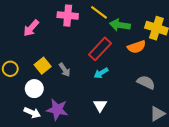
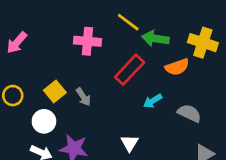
pink cross: (68, 16) -> (87, 41), moved
pink arrow: (31, 28) -> (17, 43), moved
cyan arrow: (101, 73) -> (153, 101), moved

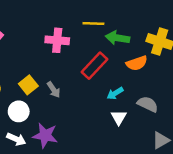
yellow line: (128, 22) -> (93, 23), turned -35
white triangle: (130, 143) -> (119, 117), moved

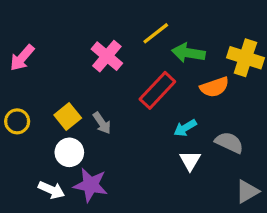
yellow line: (93, 23) -> (156, 33), turned -40
pink cross: (57, 40) -> (107, 56), turned 35
white circle: (19, 111) -> (69, 152), moved

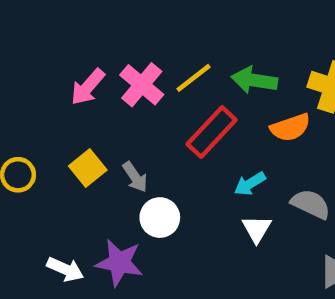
yellow line: (156, 33) -> (194, 78), moved
pink arrow: (22, 58) -> (88, 87), moved
white circle: (69, 152) -> (160, 218), moved

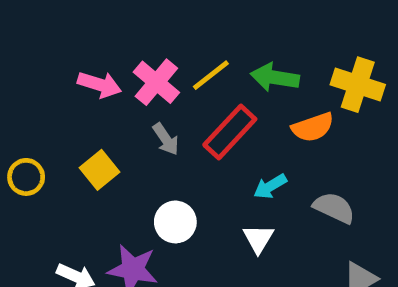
pink arrow: (88, 87) -> (100, 85), turned -114
gray arrow: (135, 177) -> (166, 139), moved
white triangle: (257, 229) -> (258, 239), moved

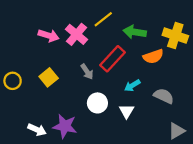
yellow line: (211, 75) -> (103, 19), moved
gray arrow: (166, 139) -> (87, 72), moved
white circle: (175, 222) -> (97, 103), moved

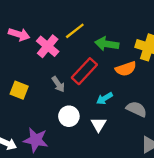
pink arrow: (49, 36) -> (19, 34), moved
yellow square: (49, 77) -> (19, 90), turned -30

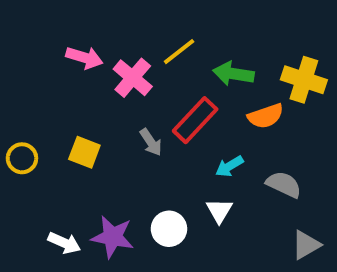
white circle: (69, 116) -> (169, 229), moved

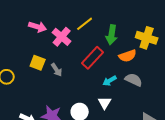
green arrow: (233, 74) -> (112, 35), turned -90
gray arrow: (151, 142) -> (57, 70), moved
yellow square: (84, 152) -> (38, 63), moved
gray semicircle: (284, 184) -> (134, 80), moved

